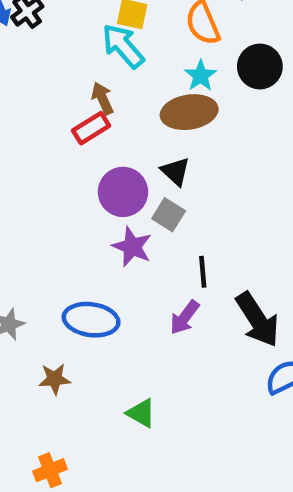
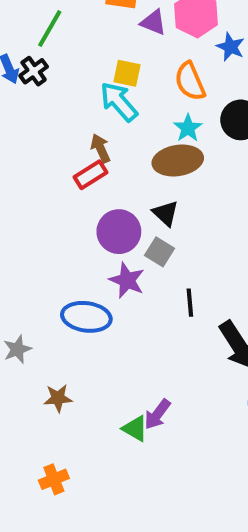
purple arrow: (185, 317) -> (157, 414), moved
blue ellipse: (91, 320) -> (86, 317), moved

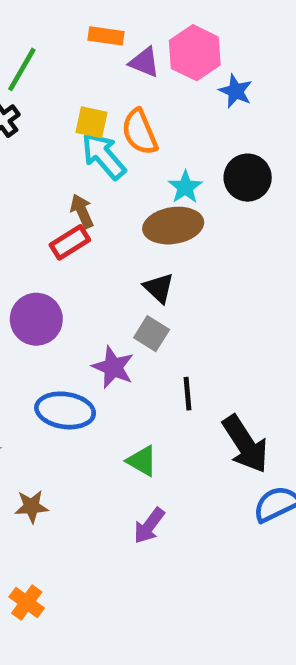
yellow square: (127, 73) -> (92, 122), moved
orange semicircle: (190, 81) -> (140, 132), moved
purple circle: (119, 232) -> (36, 319), moved
green triangle: (135, 429) -> (142, 461), moved
orange cross: (54, 479) -> (27, 603), turned -32

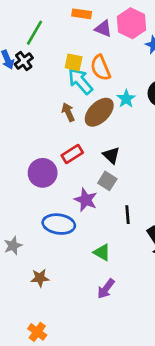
brown ellipse: (173, 226) -> (99, 112), moved, turned -36
red rectangle: (70, 242) -> (72, 154), moved

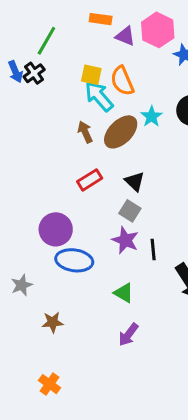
purple circle: (43, 173) -> (56, 229), moved
purple star: (86, 200) -> (125, 240), moved

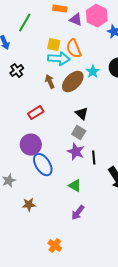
black cross: (34, 73) -> (17, 71), moved
cyan arrow: (99, 96) -> (59, 59), turned 135
red rectangle: (90, 180) -> (36, 113), moved
blue ellipse: (74, 260) -> (43, 165), turned 50
orange cross: (50, 384) -> (55, 246), moved

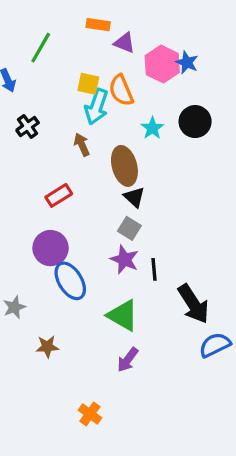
pink hexagon: (97, 16) -> (162, 64), moved
cyan arrow: (59, 59) -> (97, 107), turned 105
brown ellipse: (73, 82) -> (124, 166), moved, turned -60
green triangle: (75, 186) -> (123, 315), size x1.5

